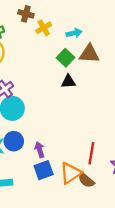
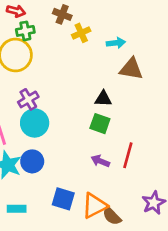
green square: (66, 58) -> (100, 124), moved, turned -30
purple arrow: (40, 150) -> (100, 161), moved, turned -56
red line: (91, 153) -> (128, 155), moved
blue square: (44, 170) -> (63, 199), turned 30

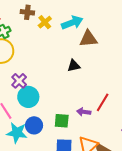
cyan arrow: (116, 43) -> (72, 23), size x1.5
green square: (100, 124) -> (62, 121), moved
red line: (128, 155) -> (103, 102), turned 30

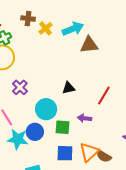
black triangle: (74, 66) -> (69, 88), moved
cyan circle: (28, 97) -> (46, 109), moved
red line: (103, 102) -> (104, 95), moved

